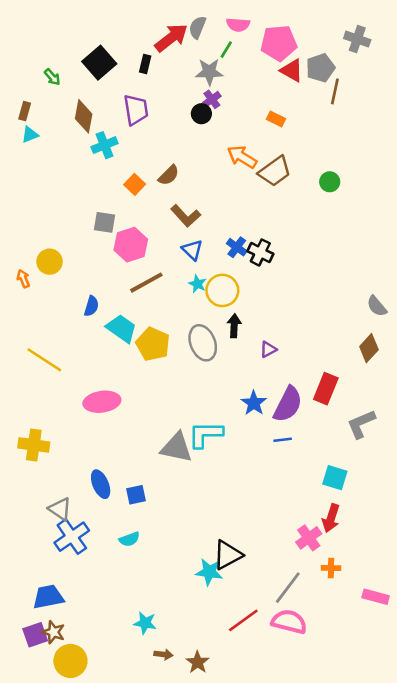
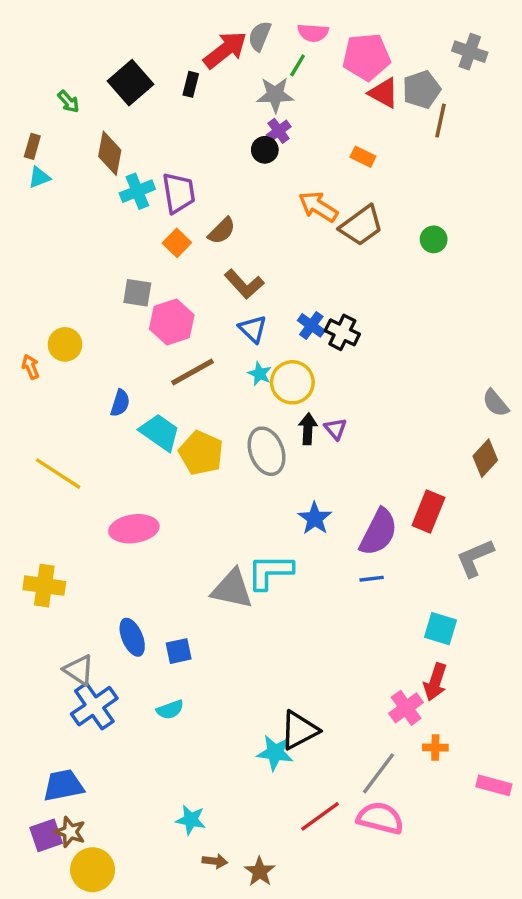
purple trapezoid: (136, 110) -> (179, 193), moved
purple triangle: (268, 349) -> (335, 429), moved, turned -42
blue star: (254, 403) -> (315, 518), moved

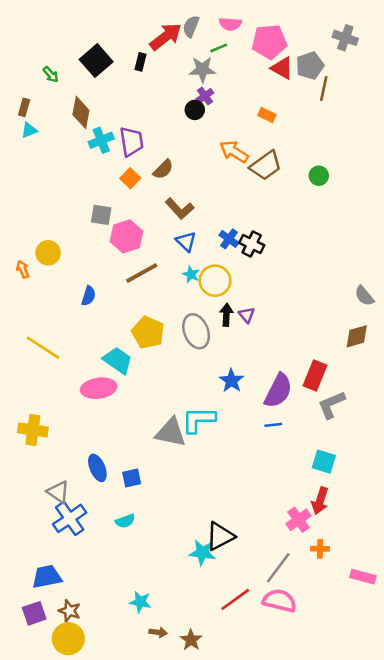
green line: (298, 65) -> (219, 48), turned 36
cyan trapezoid: (160, 432) -> (118, 360), moved
brown diamond: (485, 458) -> (357, 336), turned 32
gray L-shape: (475, 558) -> (331, 405), moved
brown star: (70, 832) -> (70, 611), moved

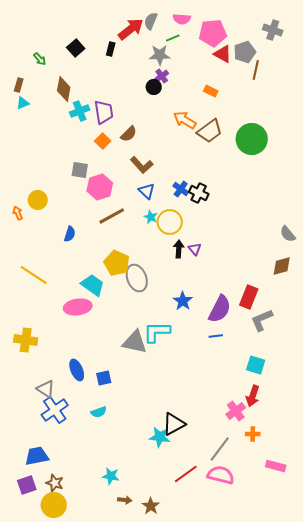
black square: (96, 61) -> (76, 48), size x0.7
green circle: (319, 176) -> (252, 139), size x2.0
gray ellipse: (196, 331) -> (137, 278), moved
pink rectangle: (363, 577) -> (276, 466), moved

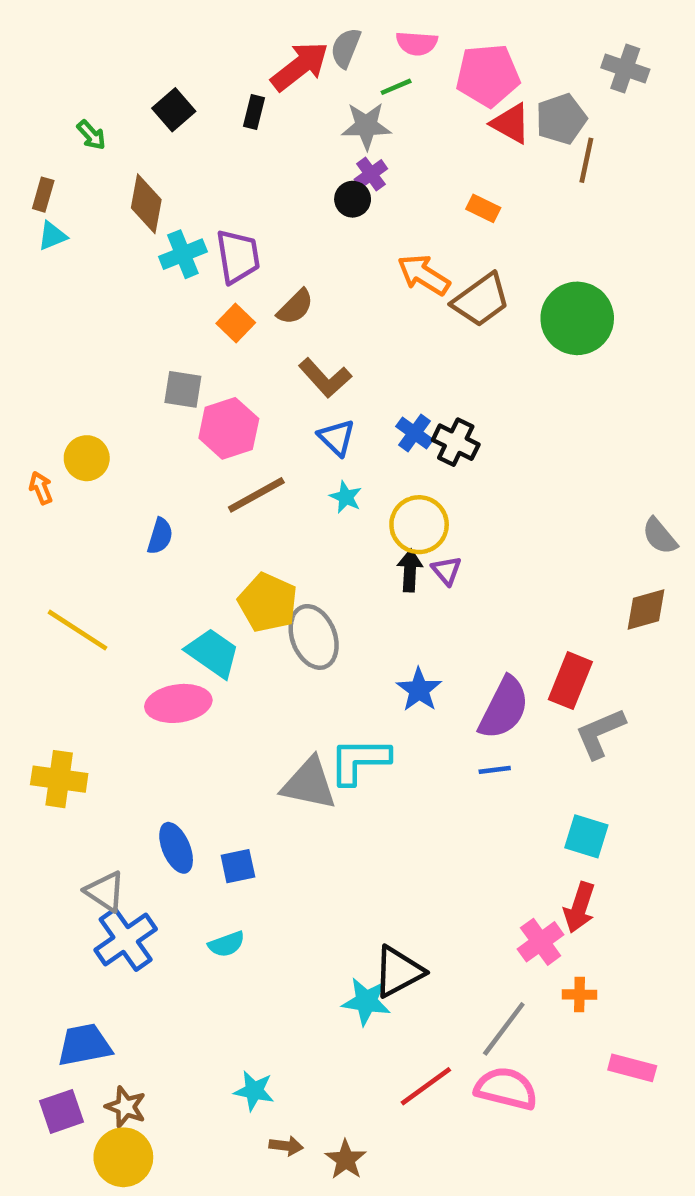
yellow circle: (170, 222) -> (419, 525), moved

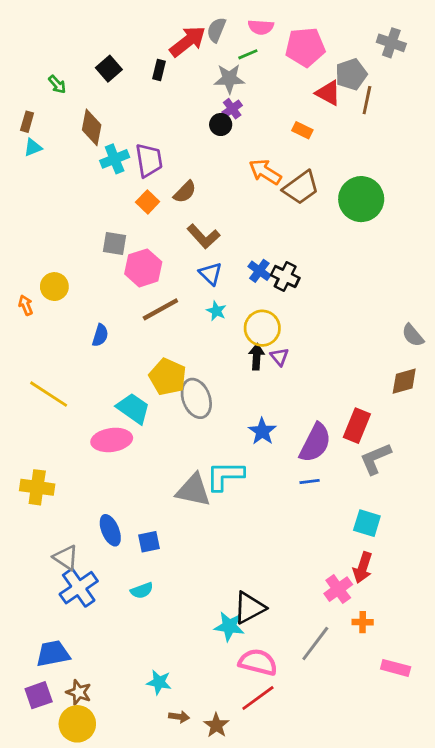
red triangle: (511, 124) -> (328, 93), moved
red line: (426, 1086) -> (258, 698), moved
pink semicircle: (506, 1089) -> (258, 662), moved

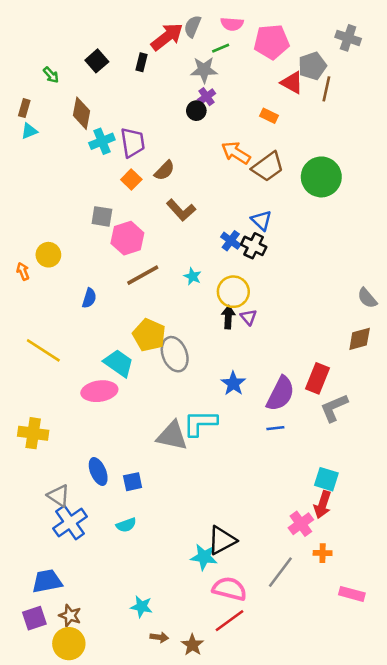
blue triangle: (211, 274) -> (261, 220), moved
cyan square: (367, 523) -> (326, 479), moved

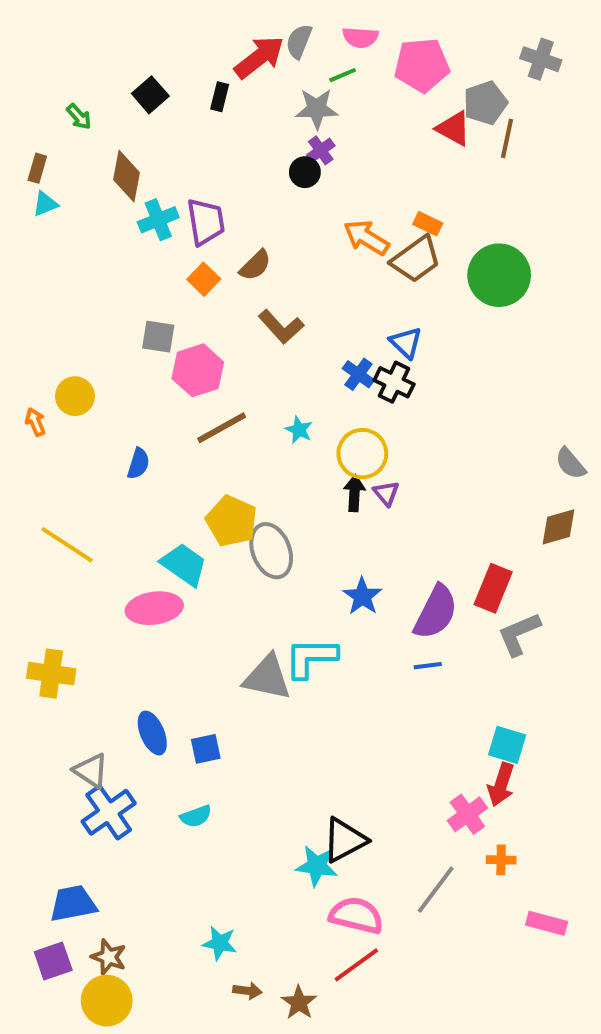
orange rectangle: (269, 116) -> (428, 224), moved

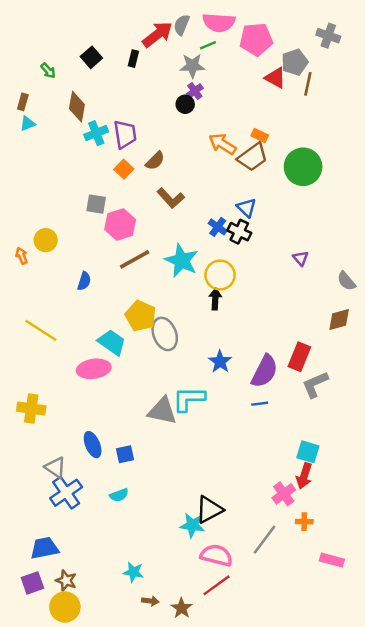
pink semicircle: (360, 37) -> (219, 22), size x1.5
cyan star: (299, 430) -> (182, 261), size x2.0
purple triangle: (386, 493) -> (301, 258), moved

